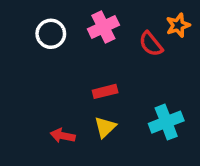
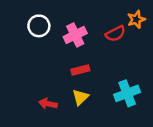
pink cross: (103, 27) -> (75, 35), moved
red semicircle: (151, 44) -> (115, 34), turned -78

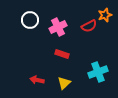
red rectangle: (80, 70) -> (62, 54), turned 32
yellow triangle: (80, 97) -> (64, 83), moved

